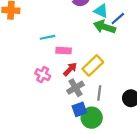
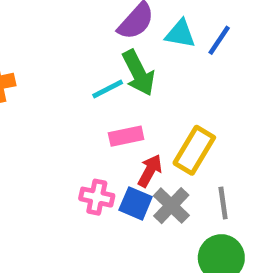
green arrow: (105, 27) -> (138, 73), moved, turned -120
cyan line: (47, 37) -> (108, 89), moved
blue square: (79, 109) -> (136, 203), moved, turned -32

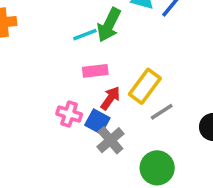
green arrow: (138, 73) -> (109, 25), turned 48
gray line: (223, 203) -> (162, 112), moved, turned 60
gray cross: (171, 206) -> (110, 140), moved

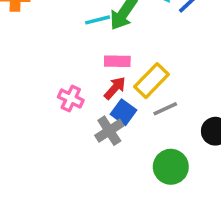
pink rectangle: (95, 71) -> (117, 61), moved
blue square: (97, 122) -> (124, 112), moved
green circle: (157, 168) -> (171, 167), moved

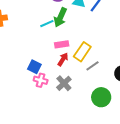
pink cross: (71, 99) -> (41, 80), moved
blue square: (124, 112) -> (34, 67), moved

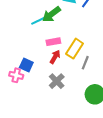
green arrow: (60, 17) -> (51, 14), turned 30
gray line: (93, 66) -> (85, 63), turned -32
pink cross: (41, 80) -> (16, 75), moved

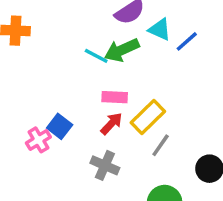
cyan line: (38, 21) -> (96, 56), turned 40
pink cross: (16, 75) -> (38, 140), turned 32
gray cross: (57, 81) -> (105, 165), turned -35

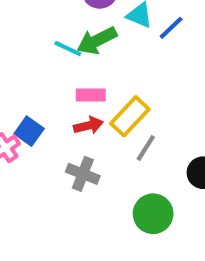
red arrow: (111, 123) -> (88, 125), turned 35

